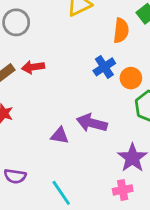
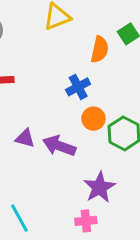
orange circle: (131, 78) -> (93, 119), moved
purple triangle: (60, 136) -> (25, 138), moved

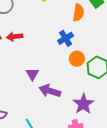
purple triangle: (25, 138) -> (32, 74), turned 48
purple arrow: (59, 146) -> (50, 91), moved

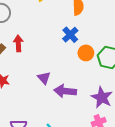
red arrow: (14, 37) -> (18, 43), turned 105

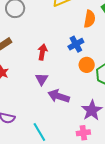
red arrow: (18, 43) -> (42, 52), moved

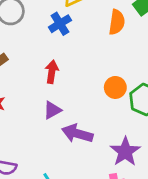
blue cross: (76, 44) -> (60, 24), moved
purple triangle: (42, 79) -> (52, 110), turned 32

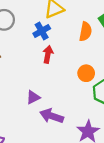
red arrow: (52, 72) -> (48, 54), moved
orange circle: (115, 87) -> (86, 73), moved

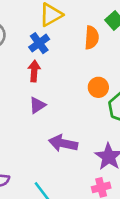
red arrow: (48, 54) -> (34, 71), moved
purple triangle: (33, 97) -> (37, 105), moved

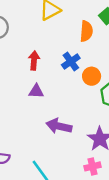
blue cross: (39, 43) -> (71, 62), moved
purple triangle: (37, 105) -> (36, 91), turned 35

